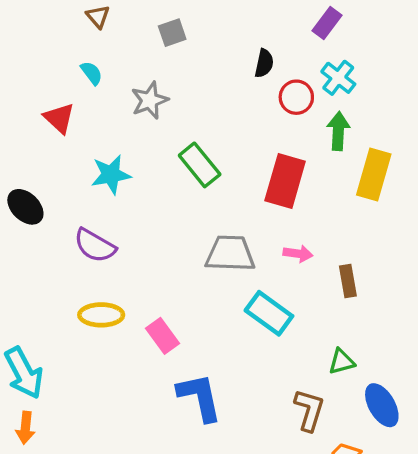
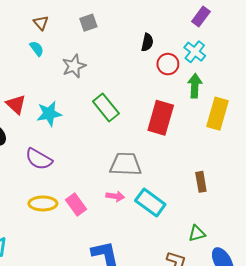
brown triangle: (98, 17) -> (41, 23), moved
purple rectangle: (327, 23) -> (201, 17), moved
red triangle: (59, 118) -> (16, 104), moved
pink arrow: (298, 254) -> (115, 196), moved
pink rectangle: (163, 336) -> (76, 205), moved

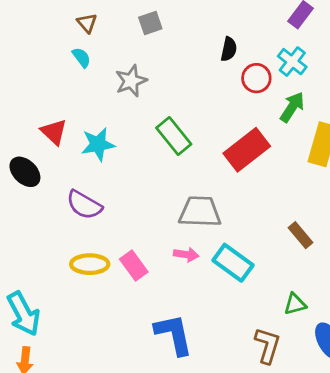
green arrow: (195, 86) -> (292, 107), turned 30
red rectangle: (161, 118) -> (247, 150), turned 36
brown rectangle: (201, 182) -> (300, 235), turned -30

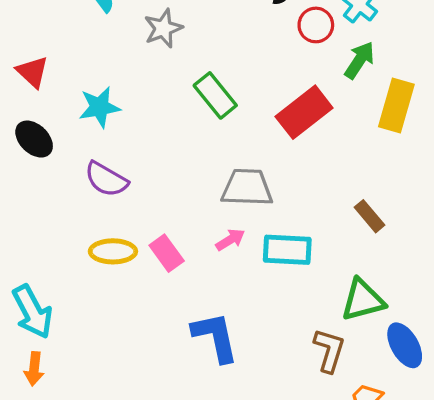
red triangle: (54, 132) -> (32, 72), moved
cyan star: (98, 144) -> (99, 107), moved
pink arrow: (186, 254) -> (230, 240), turned -40
cyan rectangle: (233, 263) -> (287, 250), turned -33
green triangle: (295, 304) -> (363, 300), size x1.6

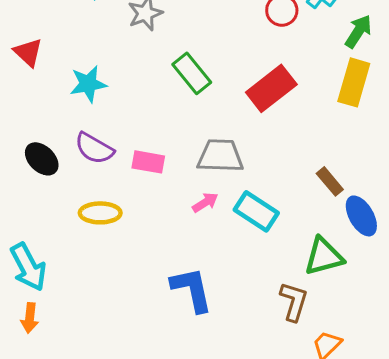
green arrow: (359, 60) -> (358, 31), moved
black ellipse: (34, 139) -> (42, 159), moved
cyan rectangle: (287, 250) -> (256, 211), turned 30
pink rectangle: (167, 253) -> (148, 162), moved, turned -44
blue ellipse: (405, 345) -> (361, 216), moved

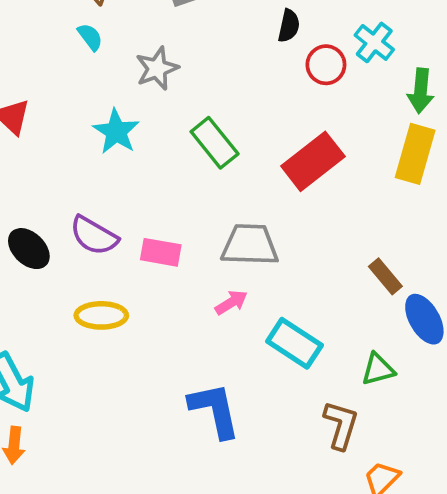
green arrow: (358, 31) -> (421, 91), turned 152
cyan star: (88, 84) -> (116, 132), moved, turned -30
cyan rectangle: (256, 211) -> (294, 343), moved
green triangle: (324, 256) -> (378, 369), size x0.7

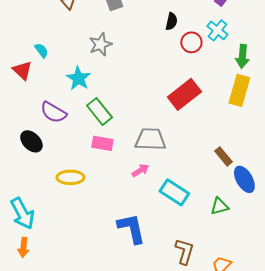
cyan semicircle: (90, 37) -> (41, 50), moved
green rectangle: (215, 143) -> (99, 111), moved
purple semicircle: (94, 236) -> (53, 112), moved
brown L-shape: (341, 425) -> (184, 251), moved

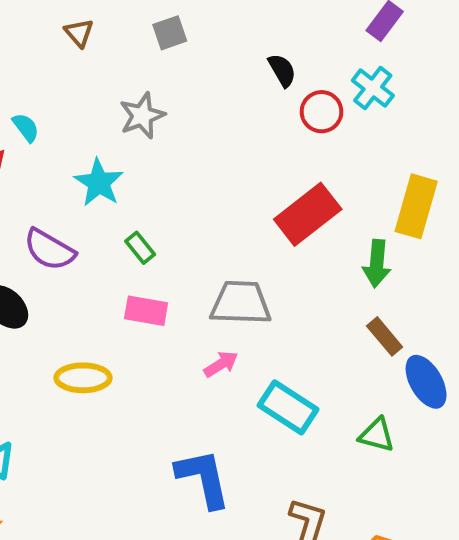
black semicircle: (171, 21) -> (282, 70), turned -42
green arrow: (242, 56) -> (377, 263), moved
green rectangle: (99, 111) -> (140, 248), size x0.6
green triangle: (219, 206) -> (377, 435), turned 30

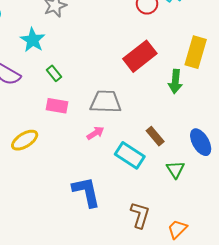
brown rectangle: (385, 336) -> (155, 136), moved
yellow ellipse: (83, 378) -> (25, 140), turned -32
green triangle: (377, 435) -> (175, 169), turned 42

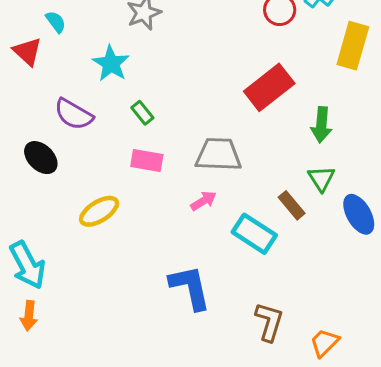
yellow rectangle: (196, 52) -> (353, 46), moved
green triangle: (175, 169) -> (321, 178), moved

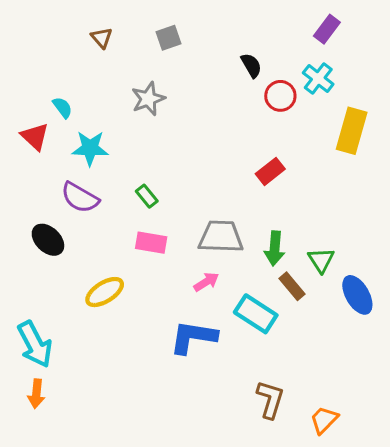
cyan star: (111, 64) -> (90, 148), moved, turned -30
red rectangle: (269, 87) -> (270, 171), size x0.6
green arrow: (321, 125) -> (275, 248), moved
blue L-shape: (190, 287) -> (193, 337), moved, turned -69

